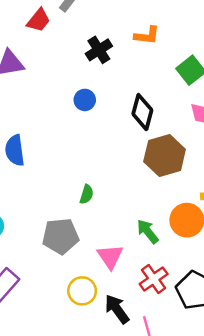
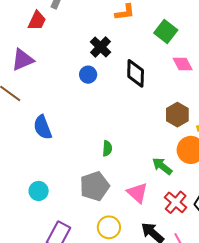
black cross: (99, 50) -> (100, 47), moved
brown hexagon: (165, 156) -> (177, 115), moved, size x0.7
yellow circle: (82, 291) -> (109, 227), moved

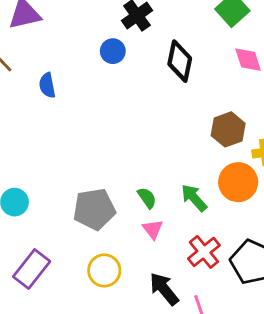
blue semicircle: (43, 127) -> (47, 85), moved, size x0.7
green semicircle: (107, 148) -> (147, 198), moved, turned -49
pink triangle: (137, 193) -> (153, 229), size x0.7

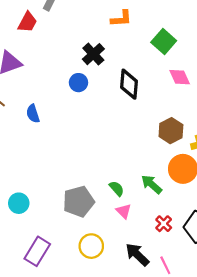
red cross: (204, 252) -> (164, 224), size x0.7

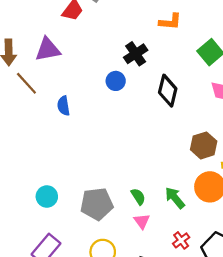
cyan circle: (19, 203) -> (47, 197), moved

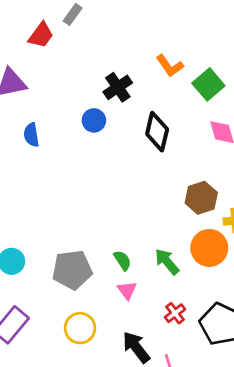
orange L-shape: (170, 22) -> (170, 66), moved, turned 50
blue semicircle: (64, 106) -> (31, 135), moved

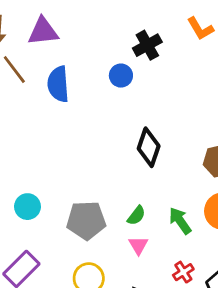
black diamond: (157, 132) -> (149, 147), moved
blue semicircle: (31, 135) -> (58, 84), size x1.5
green semicircle: (122, 260) -> (136, 216), turned 66

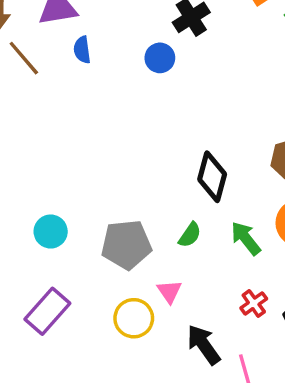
blue semicircle: (58, 84) -> (82, 50), moved, size x0.6
black diamond: (149, 147) -> (212, 177), moved
pink triangle: (138, 245) -> (169, 291), moved

